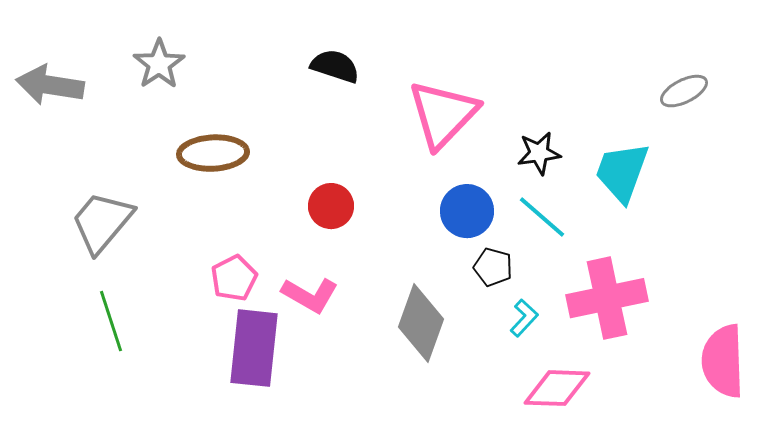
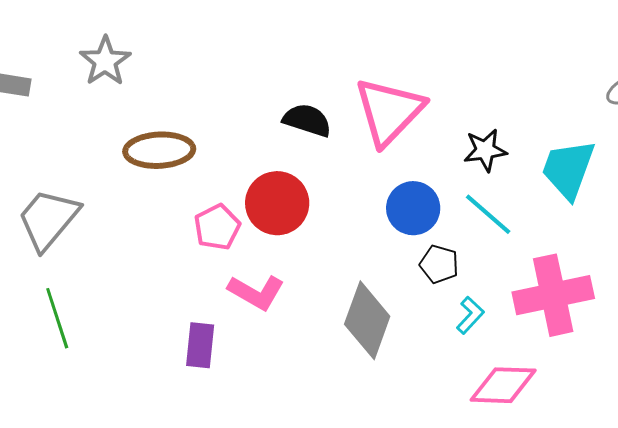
black semicircle: (335, 66) -> (307, 120), moved
red circle: (331, 206) -> (277, 203), size x1.4
pink pentagon: (234, 278) -> (217, 227), moved
purple rectangle: (254, 348) -> (200, 345), size x0.6

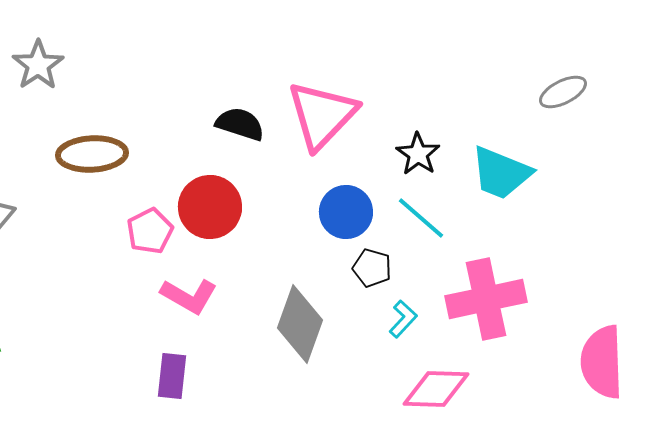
black star: (485, 150) -> (418, 154), turned -30
cyan trapezoid: (568, 169) -> (501, 173), turned -88
purple rectangle: (200, 345) -> (172, 376), moved

